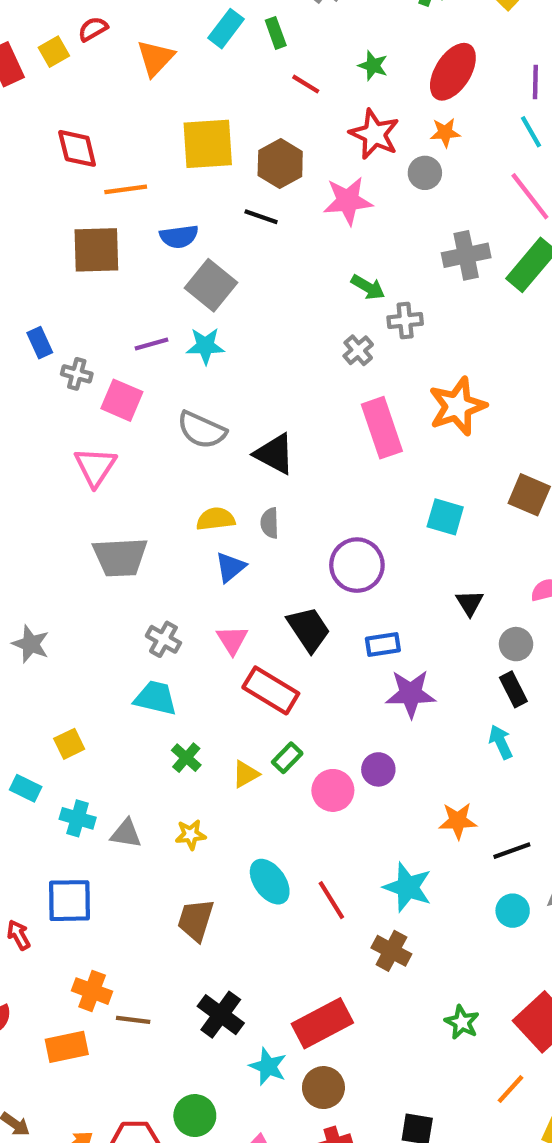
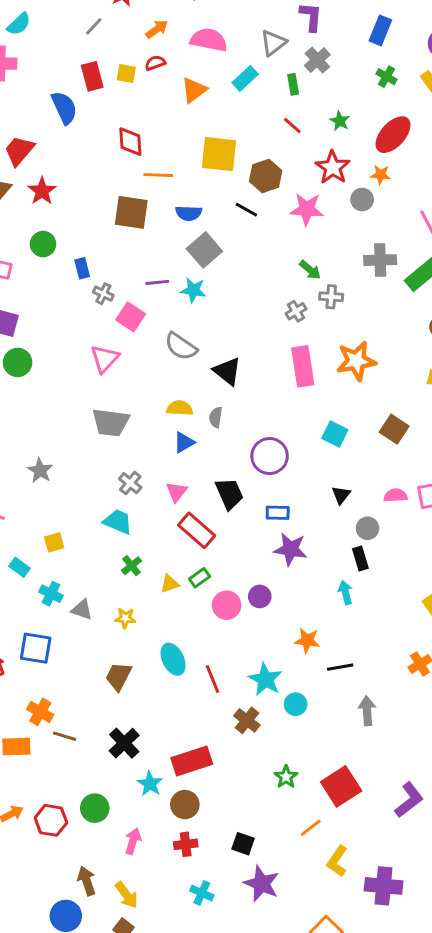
green rectangle: (276, 33) -> (293, 84), moved
yellow square: (54, 52) -> (126, 74), turned 30
cyan circle: (513, 911) -> (296, 704), moved

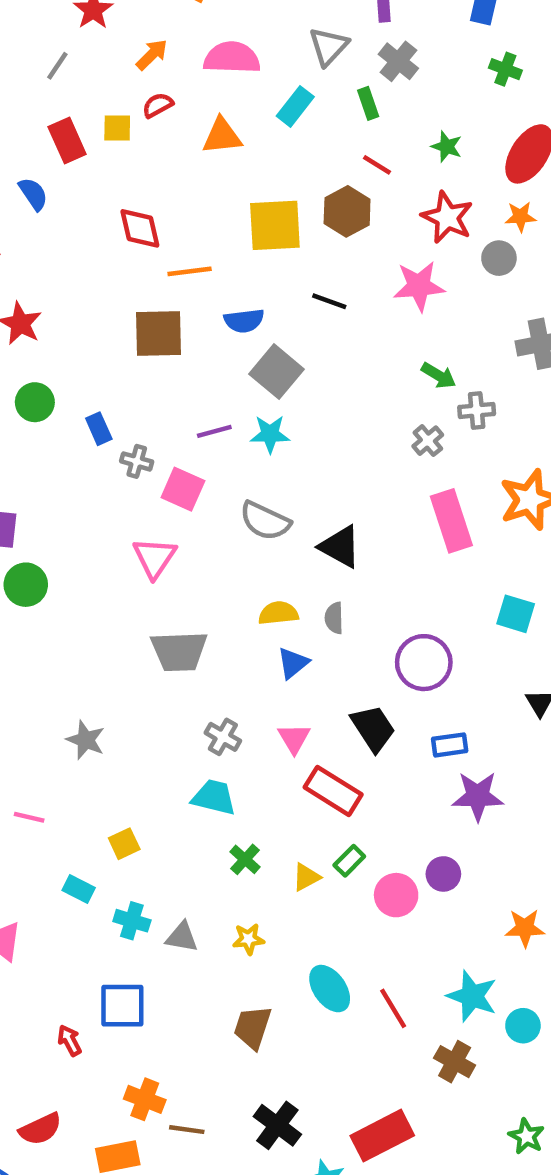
orange triangle: (194, 90) -> (222, 136), turned 40
blue semicircle: (64, 108) -> (33, 194), size x0.7
brown hexagon: (266, 176) -> (347, 211), moved

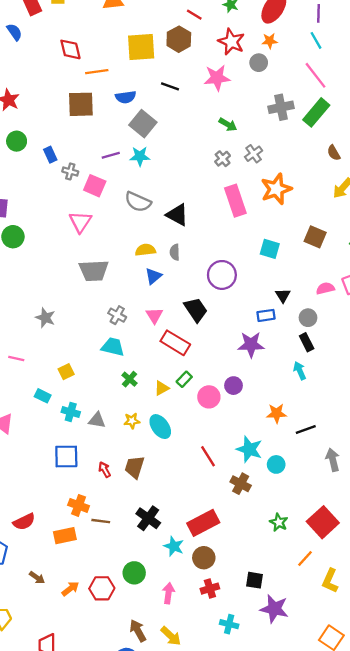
gray cross: (477, 410) -> (254, 154), moved, turned -30
blue rectangle: (450, 745) -> (266, 315), moved
cyan ellipse: (330, 989) -> (160, 427), moved
red arrow: (70, 1040) -> (105, 470), moved

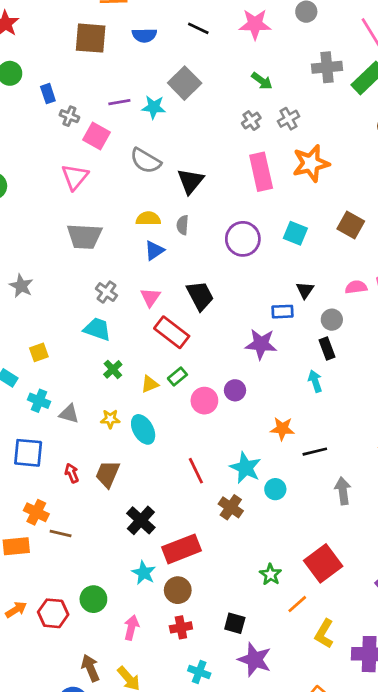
gray square: (143, 124) -> (185, 83), moved
black triangle: (177, 215) -> (190, 181), turned 35
purple circle: (222, 275) -> (243, 239), moved
black cross: (148, 518) -> (141, 520), moved
green star: (279, 522) -> (270, 574), moved

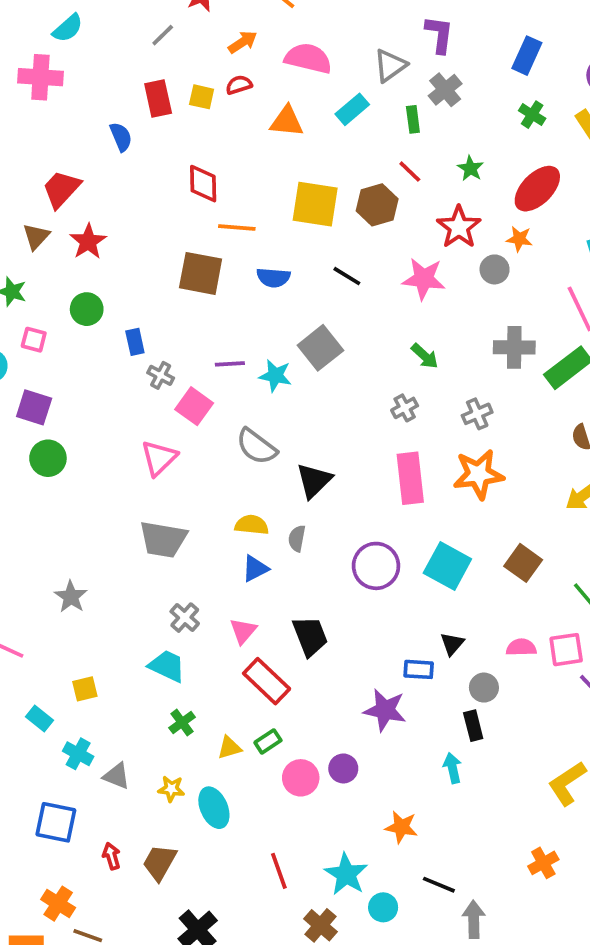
gray cross: (289, 119) -> (477, 414), moved
cyan square: (295, 233) -> (447, 566), size x1.4
black line: (315, 452) -> (439, 885), moved, turned 30

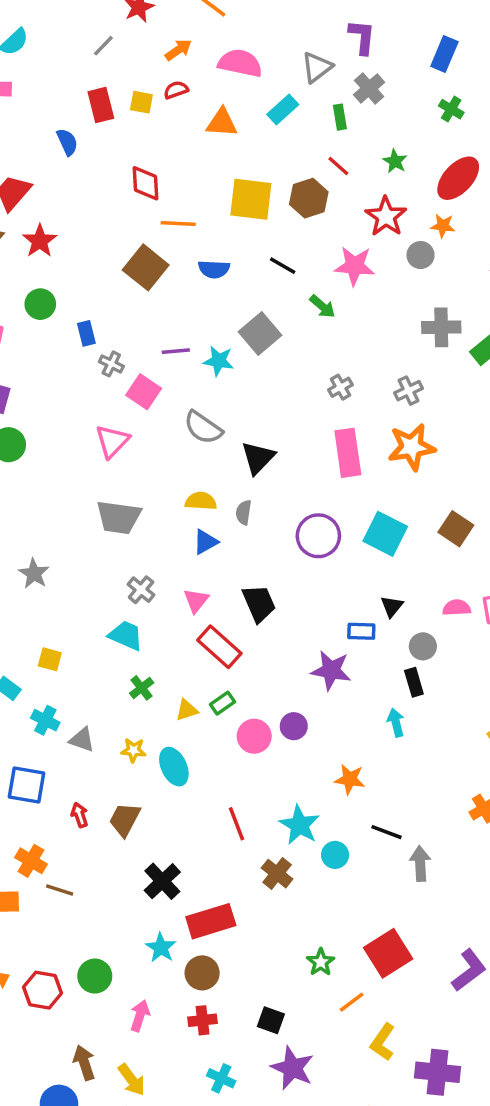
brown square: (201, 273) -> (146, 267), turned 30
green arrow: (425, 356) -> (322, 306), moved
yellow square: (85, 689) -> (50, 659), turned 30

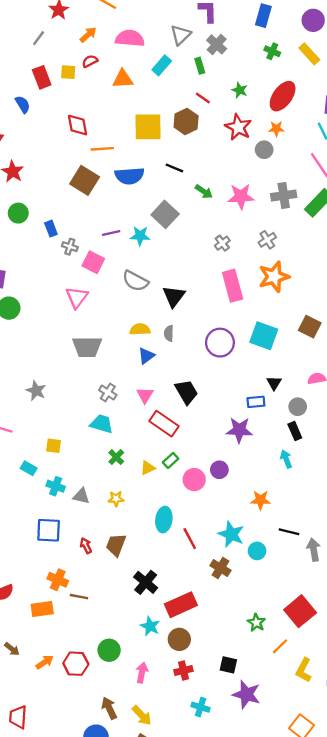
pink star: (355, 266) -> (241, 196), moved
blue semicircle: (214, 269) -> (129, 176), size x1.4
cyan ellipse: (174, 767) -> (164, 520), moved, turned 40

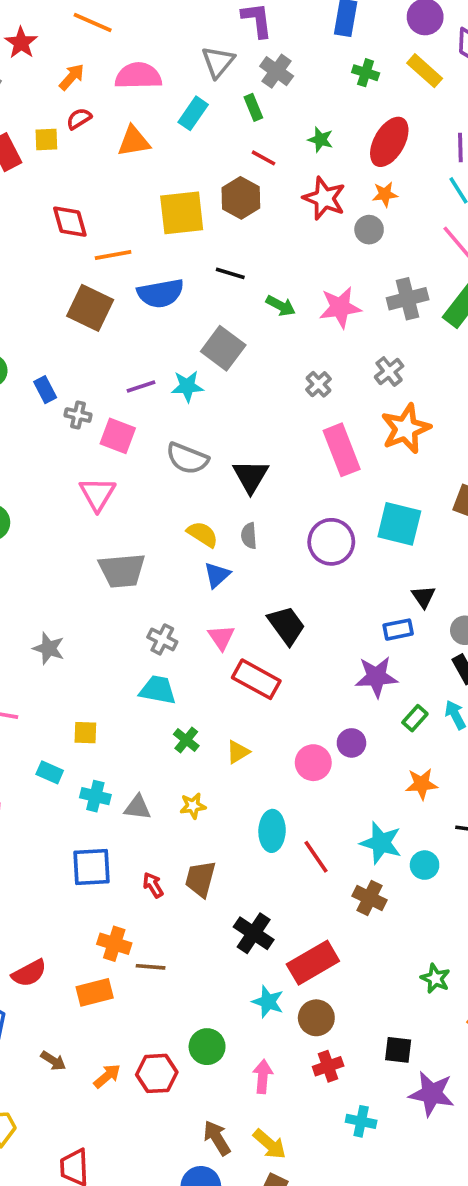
yellow semicircle: (140, 329) -> (203, 534), turned 42
green rectangle: (171, 460) -> (415, 718), moved

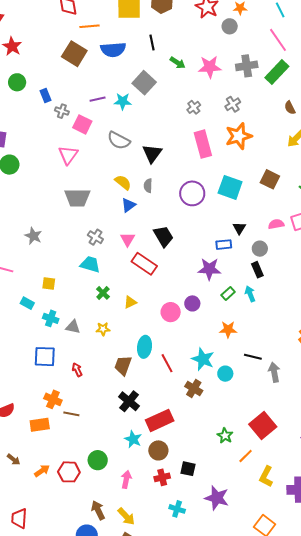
black line: (230, 273) -> (152, 42), turned 56
brown trapezoid: (200, 879) -> (123, 365), moved
black square: (398, 1050) -> (188, 469), moved

